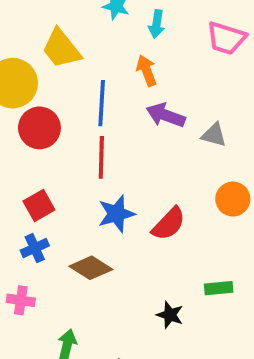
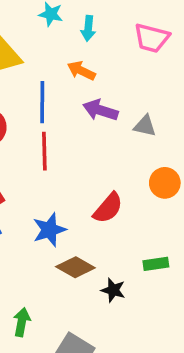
orange arrow: (146, 70) -> (81, 71), turned -40
blue star: (116, 214) -> (49, 230), moved
brown diamond: (91, 268) -> (75, 267), moved

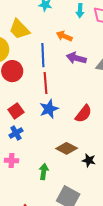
cyan arrow: (88, 28) -> (80, 11), moved
blue star: (49, 230) -> (49, 109), moved
green arrow: (22, 322) -> (44, 172), moved

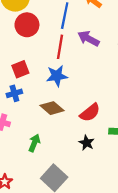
purple arrow: (76, 58) -> (89, 39), moved
red semicircle: (83, 114) -> (90, 113), moved
brown diamond: (67, 148) -> (52, 108), moved

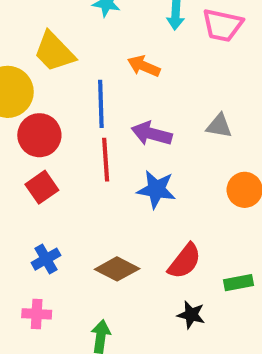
red square: (20, 69) -> (42, 187), moved
blue star: (57, 76) -> (156, 189), moved, turned 30

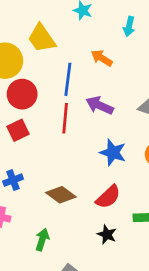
blue star: (156, 189) -> (113, 152), moved

